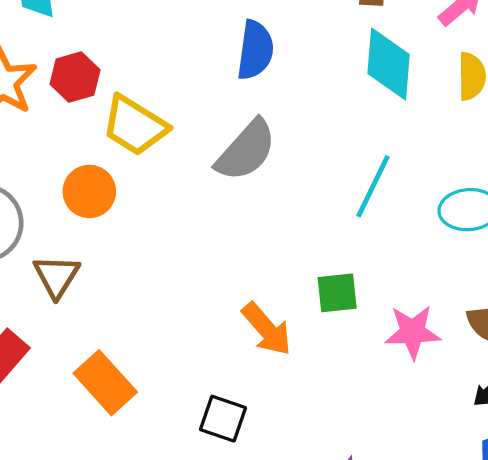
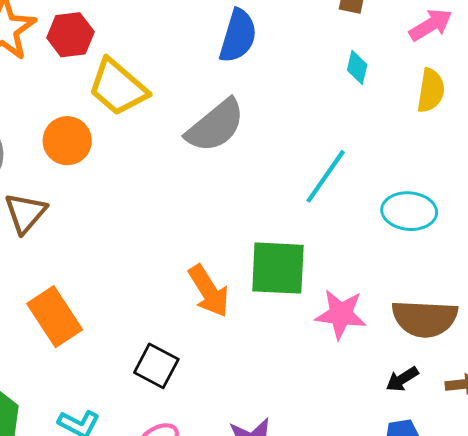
cyan diamond: (389, 64) -> (357, 67), size x0.5
green square: (337, 293) -> (278, 268), size x1.5

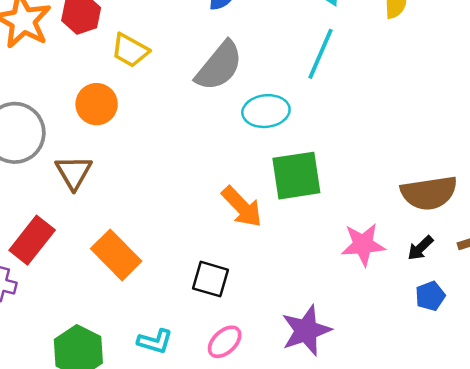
yellow trapezoid: (118, 87) -> (130, 50), size x0.7
cyan line: (326, 176) -> (320, 54), moved
cyan ellipse: (409, 211) -> (266, 111), moved
pink star: (341, 314) -> (363, 244), moved

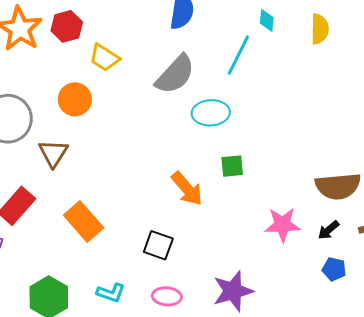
cyan line: (320, 54) -> (238, 55), moved
green square: (296, 176) -> (232, 166), size x0.6
blue pentagon: (430, 296) -> (334, 269), turned 30
pink ellipse: (225, 342) -> (167, 296), turned 44

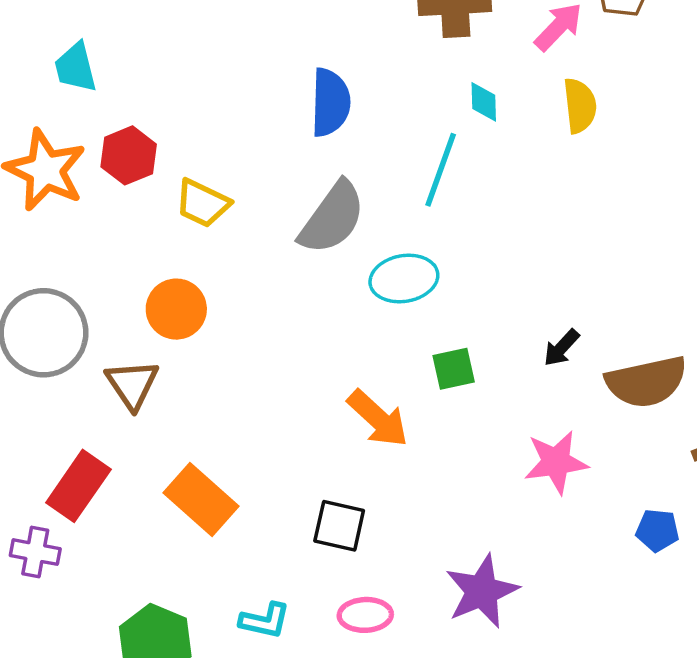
orange circle: (75, 99) -> (176, 309), moved
black arrow: (329, 230) -> (561, 348), moved

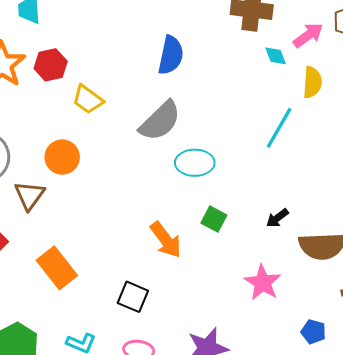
cyan diamond: (484, 102) -> (276, 56), moved, turned -30
cyan line: (441, 170) -> (279, 128), moved
green square: (454, 369) -> (214, 219), turned 30
pink star: (556, 462) -> (263, 283), turned 30

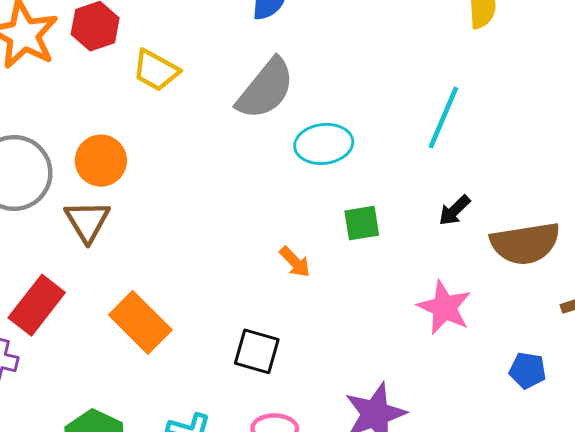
cyan line: (279, 128) -> (443, 118), moved
orange circle: (62, 157) -> (101, 161), moved
green square: (214, 219) -> (362, 223), turned -30
orange arrow: (166, 240) -> (295, 262), size x0.6

